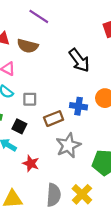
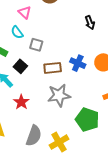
black arrow: (79, 60) -> (90, 23), size x0.6

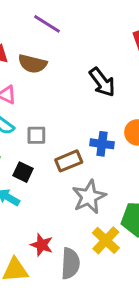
black arrow: (90, 23) -> (102, 82), size x1.5
red star: (21, 102) -> (42, 245), moved
yellow cross: (59, 142) -> (106, 240), moved

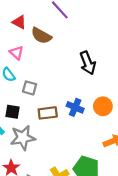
black square: (23, 172) -> (13, 112), turned -32
gray star: (89, 197) -> (23, 138), moved

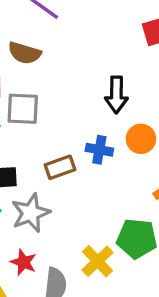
black arrow: (88, 63) -> (116, 95), moved, turned 35
gray square: (30, 88) -> (23, 109), moved, size x1.5

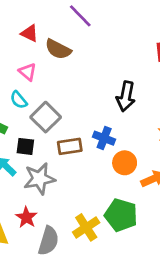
gray square: (23, 109) -> (46, 117), moved, turned 32
orange circle: (141, 139) -> (125, 163), moved

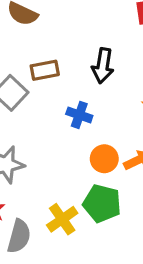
brown rectangle: (70, 146) -> (45, 70), moved
orange circle: (125, 163) -> (104, 159), moved

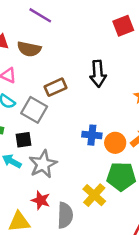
blue cross: (79, 115) -> (92, 135), moved

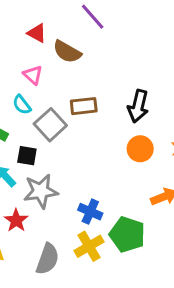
blue cross: (92, 135) -> (90, 212), moved
orange circle: (115, 143) -> (140, 149), moved
red star: (41, 200) -> (16, 220), moved

